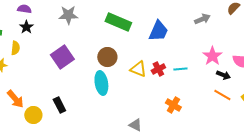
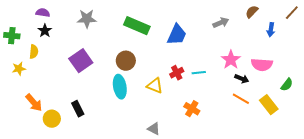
yellow triangle: (138, 69) -> (155, 86), moved

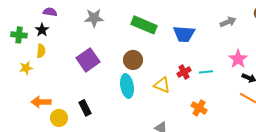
black star: (45, 31) -> (42, 30), moved
blue trapezoid: (177, 35) -> (184, 34), turned 70
orange arrow: (34, 103) -> (41, 102), turned 132

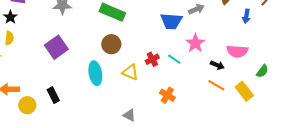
blue trapezoid: (184, 34) -> (171, 21), moved
pink star: (238, 59) -> (195, 43), moved
brown circle: (133, 60) -> (111, 44), moved
cyan line: (206, 72) -> (174, 59), turned 40

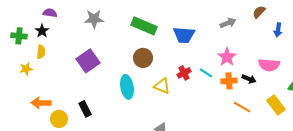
blue trapezoid: (171, 21) -> (184, 35), moved
orange line: (216, 85) -> (242, 107), moved
orange cross: (167, 95) -> (229, 81), moved, turned -35

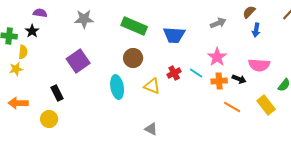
blue arrow: (278, 30) -> (256, 30), moved
yellow semicircle: (41, 52) -> (23, 52), moved
orange arrow: (41, 103) -> (18, 103), moved
black rectangle: (85, 109) -> (57, 93), moved

